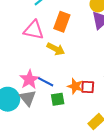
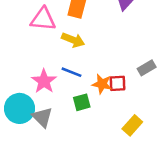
blue line: (46, 82) -> (72, 72), moved
gray triangle: (28, 98) -> (42, 117), moved

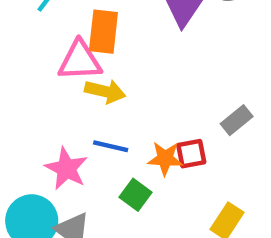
pink triangle: (43, 19) -> (80, 61), moved
green square: (82, 102) -> (136, 195), turned -30

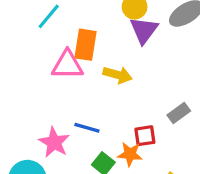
yellow arrow: (105, 91) -> (118, 75), moved
orange star: (165, 158) -> (130, 154), moved

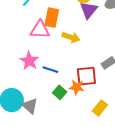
red square: (145, 136) -> (86, 76), size x1.5
pink star: (54, 142) -> (29, 61), moved

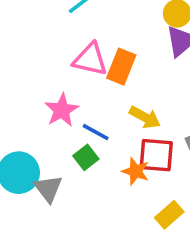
orange rectangle: (52, 18) -> (121, 67), moved
yellow arrow: (71, 37) -> (145, 117), moved
green square: (60, 92) -> (86, 157), moved

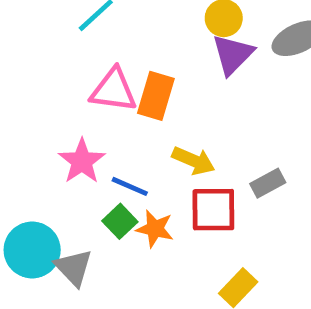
orange star: (135, 171) -> (155, 229), moved

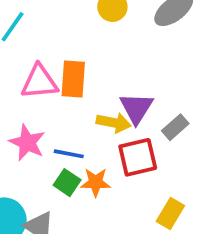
purple triangle: (233, 54) -> (136, 108), moved

